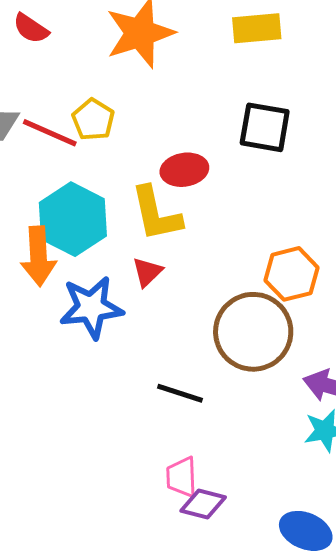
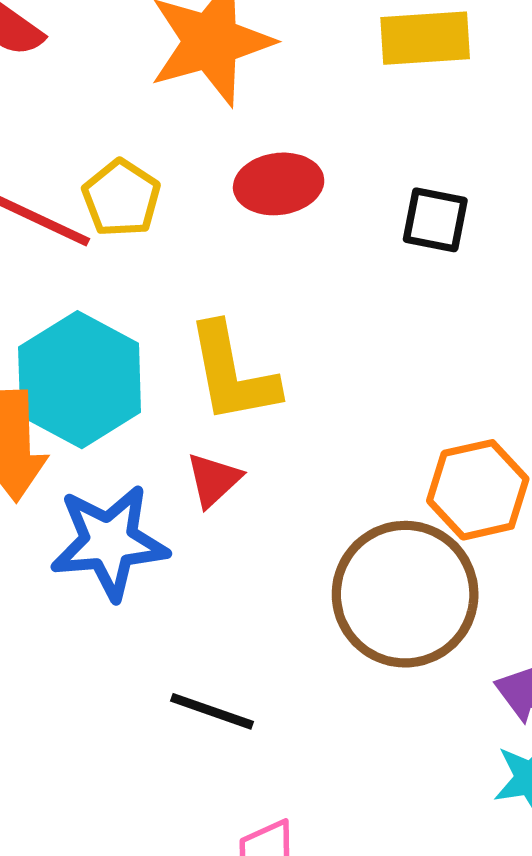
black square: (265, 127) -> (435, 220), size x0.7
red ellipse: (184, 170) -> (279, 184), moved
black line: (180, 393) -> (212, 711), moved

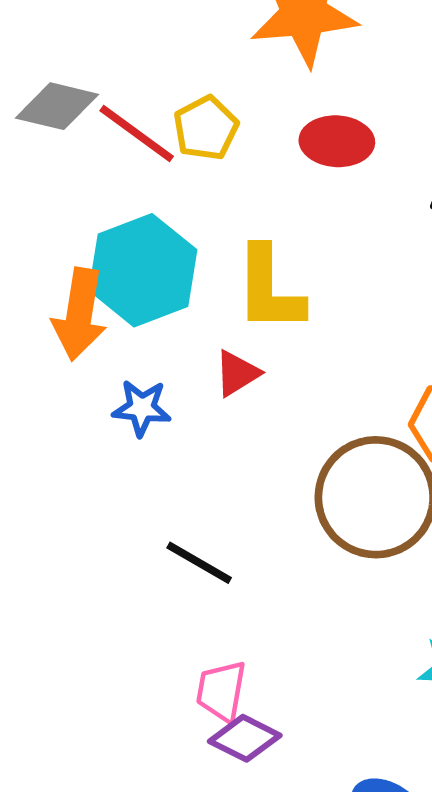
blue star: (109, 542) -> (142, 408), size x0.6

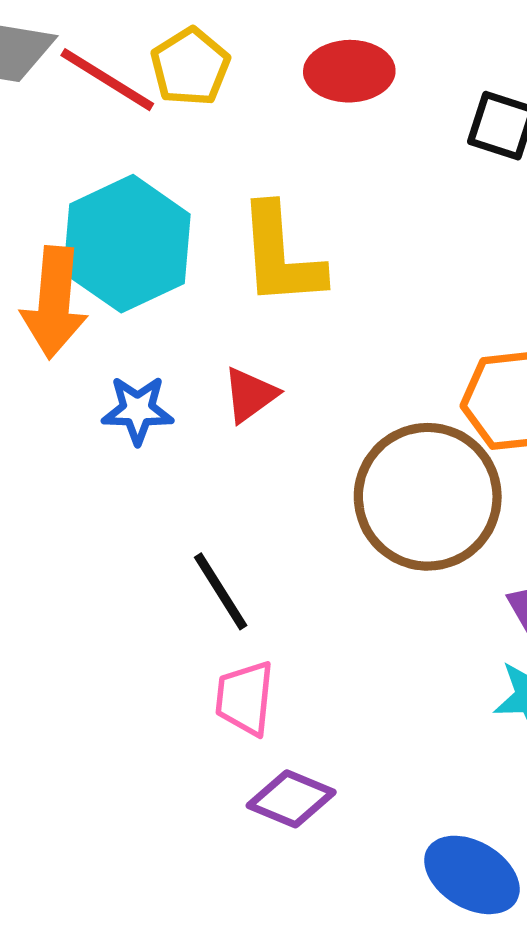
red triangle: (237, 373) -> (250, 395), moved
black line: (199, 563) -> (221, 591), turned 32
pink trapezoid: (221, 691) -> (245, 698), moved

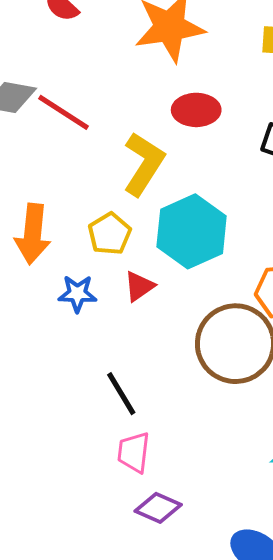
yellow pentagon: (190, 67) -> (110, 234), moved
cyan hexagon: (127, 244) -> (192, 231), moved
yellow L-shape: (281, 256) -> (144, 164), moved, turned -144

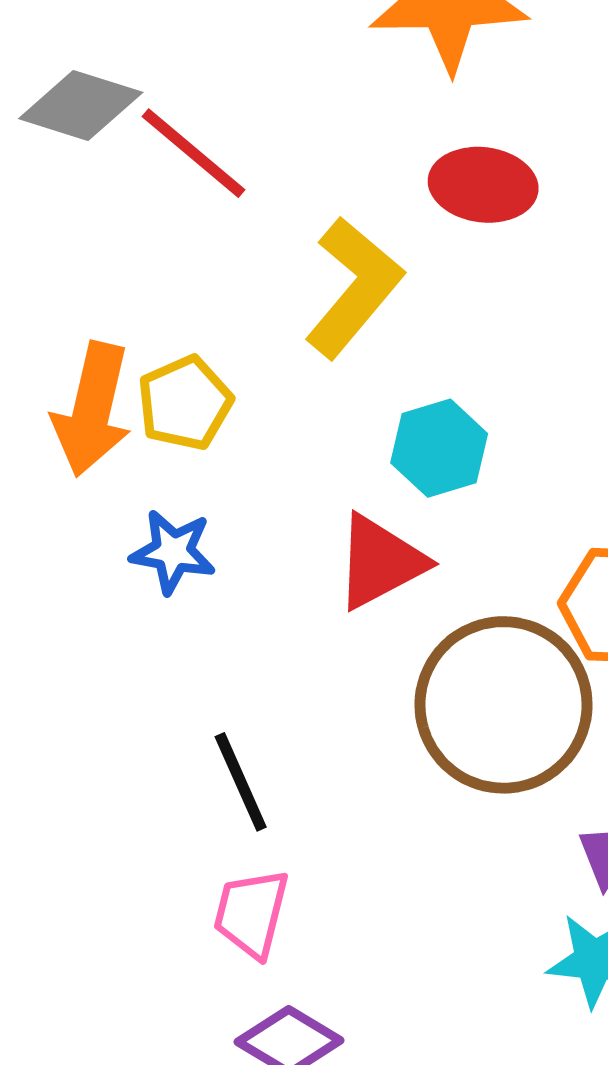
cyan hexagon: (192, 231) -> (439, 448), size x0.6
yellow pentagon: (110, 234) -> (185, 403), moved
red triangle: (139, 286) -> (380, 562), moved, size x1.4

